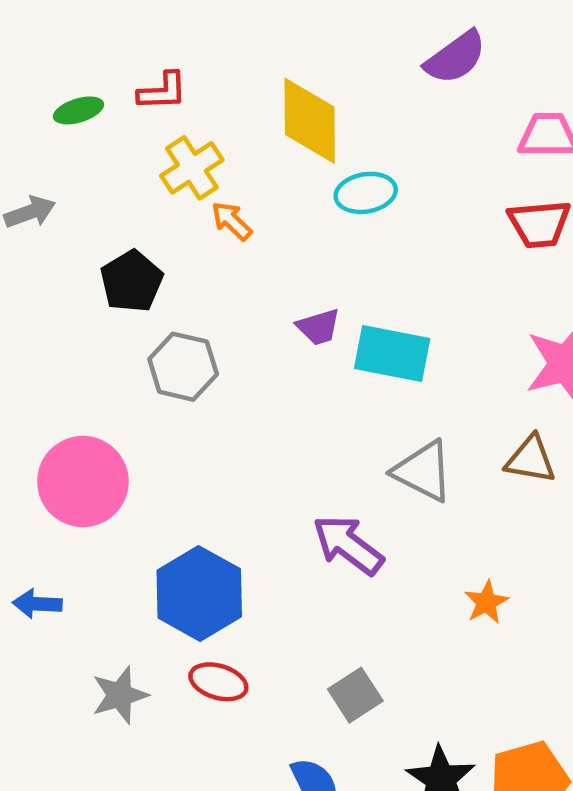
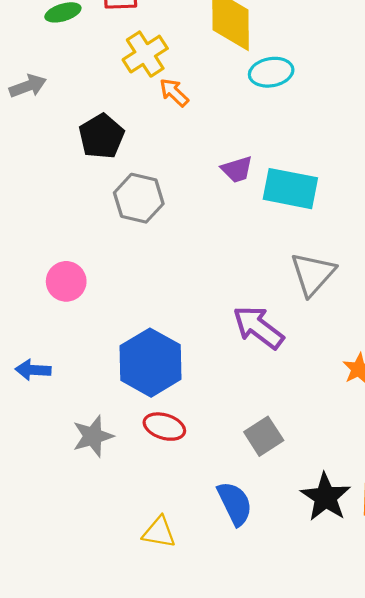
gray triangle: (423, 471) -> (313, 274), turned 45
pink circle: (83, 482) -> (66, 281), size x0.6

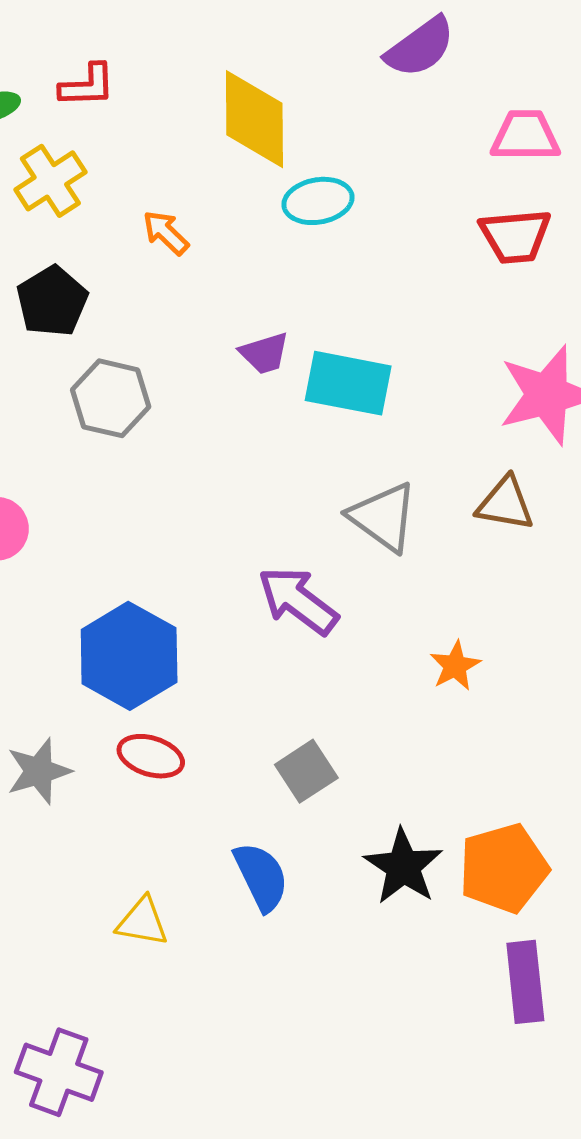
yellow cross: (145, 54) -> (50, 181), moved
gray triangle: (313, 274) -> (383, 517), turned -36

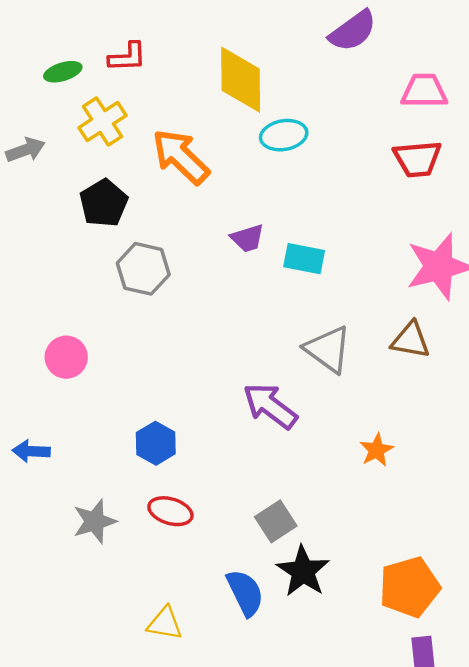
orange arrow: (166, 233) -> (181, 157), size x1.8
cyan rectangle: (348, 383) -> (304, 259), size x0.7
blue hexagon: (129, 656) -> (156, 443), size x0.6
black star: (403, 867) -> (303, 571), moved

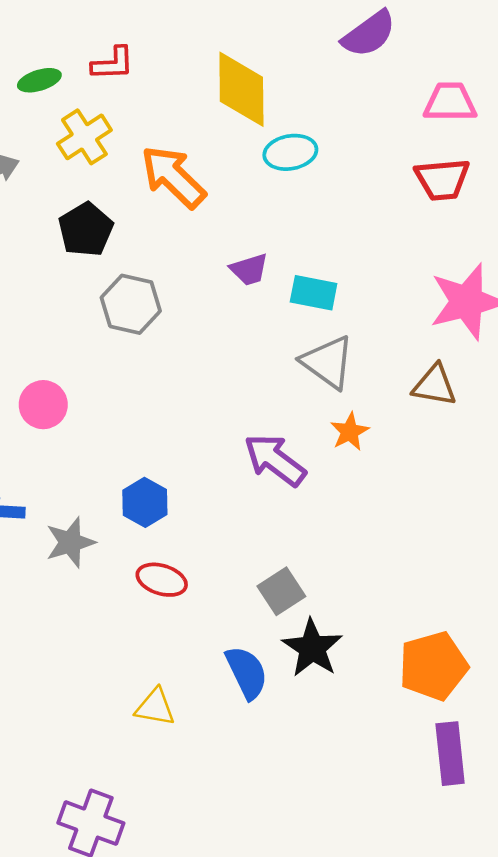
gray triangle: (328, 349) -> (328, 362), moved
orange star: (377, 450) -> (350, 432), moved
gray star: (95, 521) -> (70, 542), moved

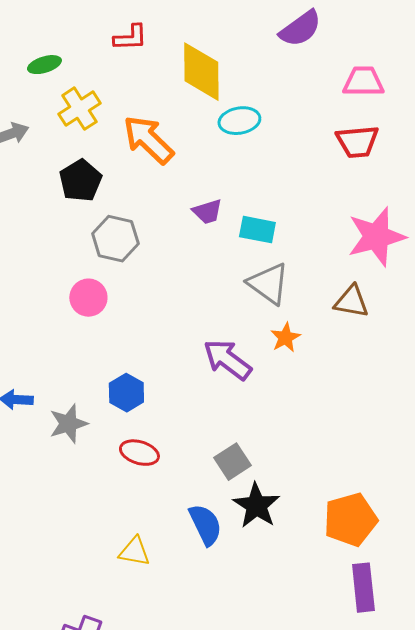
red L-shape: (113, 64) -> (130, 38), moved
pink circle: (43, 405) -> (88, 298), moved

